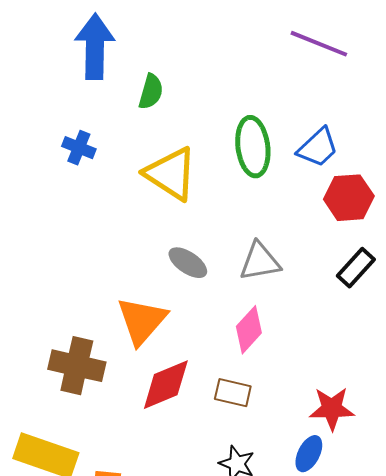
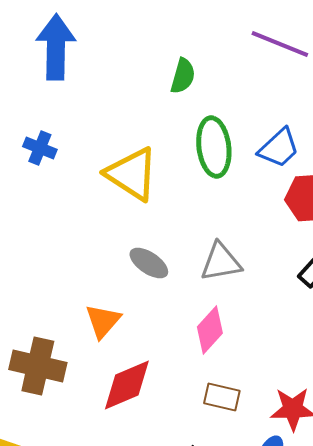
green semicircle: (151, 92) -> (183, 76), moved
orange triangle: (142, 321) -> (103, 321), size x0.7
brown rectangle: (233, 393) -> (222, 397), moved

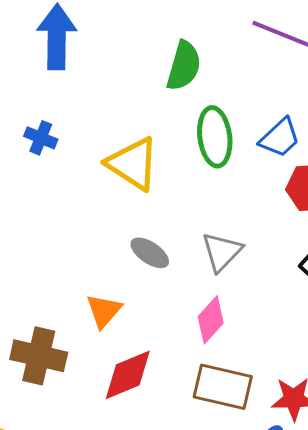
green semicircle: (183, 76) -> (184, 66), size x1.4
gray triangle: (221, 262) -> (222, 252), turned -36
brown rectangle: (222, 397) -> (223, 387), size x1.6

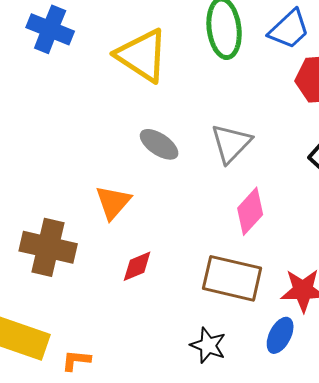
blue cross: (41, 138) -> (50, 29), size x1.4
pink diamond: (211, 320) -> (250, 211), moved
red diamond: (128, 375) -> (137, 266), size x0.6

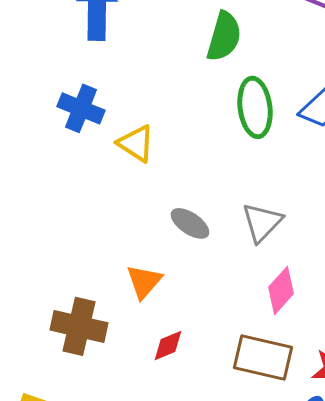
yellow triangle: (142, 55) -> (136, 143), moved, size x0.7

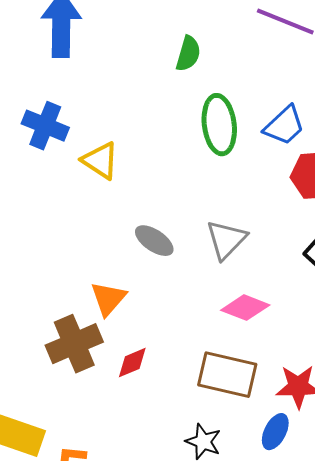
green semicircle: (224, 36) -> (188, 54), size x0.7
pink diamond: (281, 290) -> (245, 308), turned 69
brown cross: (79, 326) -> (74, 344), moved, turned -36

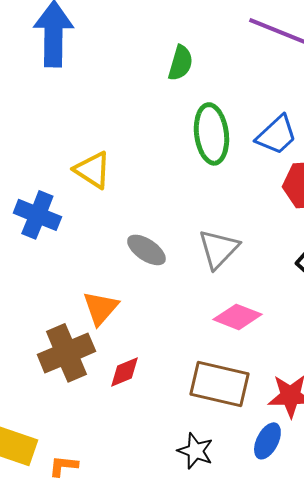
blue cross: (45, 126) -> (37, 215), moved

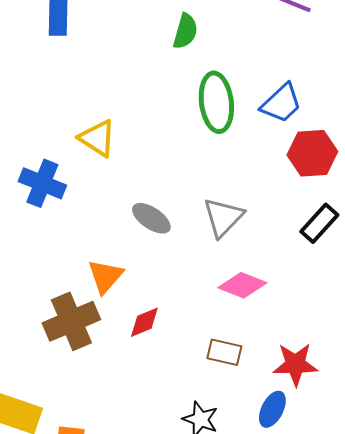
red diamond: (124, 372) -> (144, 322), moved
brown rectangle: (219, 384) -> (224, 352), size x0.6

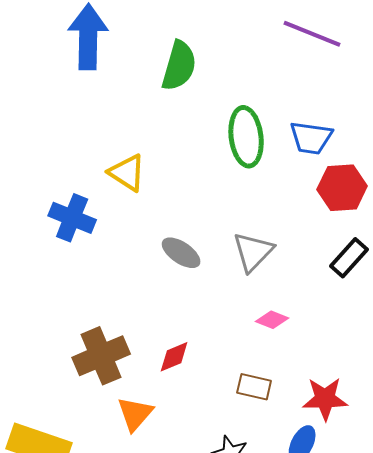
green semicircle: (185, 31) -> (179, 66), moved, size x1.4
blue trapezoid: (281, 103) -> (311, 138), turned 51
orange triangle: (105, 276) -> (135, 414), moved
pink diamond: (242, 285) -> (272, 320), size x0.7

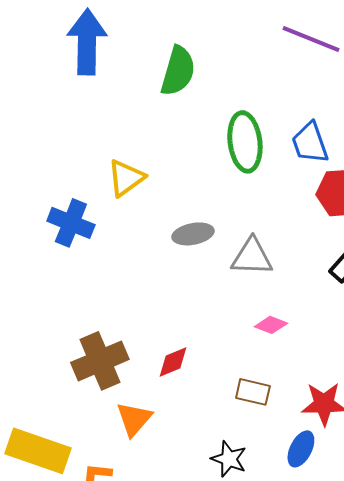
blue trapezoid: (311, 138) -> (310, 143), turned 63
yellow triangle: (127, 173) -> (126, 178), turned 51
gray triangle: (253, 252) -> (252, 257), turned 48
gray ellipse: (181, 253) -> (193, 234), moved, turned -45

